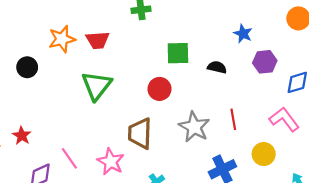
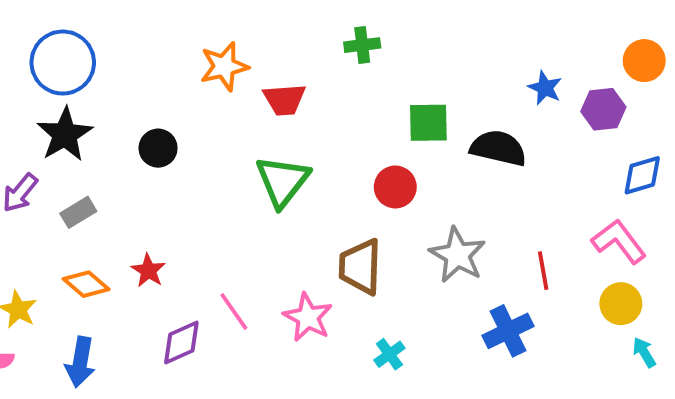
orange star: (62, 39) -> (224, 66), moved
purple hexagon: (265, 62) -> (603, 109), moved
black semicircle: (217, 67) -> (498, 148), size x1.6
red line: (233, 119) -> (543, 271), moved
yellow circle: (264, 154) -> (621, 304), moved

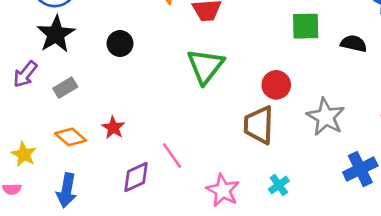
black semicircle: (498, 148) -> (354, 43), size x0.7
red circle: (395, 187) -> (276, 85), moved
pink star: (308, 317) -> (223, 190), moved

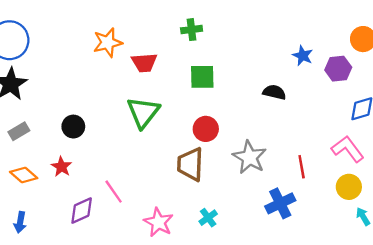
green square: (306, 26) -> (202, 77), moved
black circle: (120, 43) -> (73, 127), moved
blue arrow: (67, 190) -> (20, 222), size x0.7

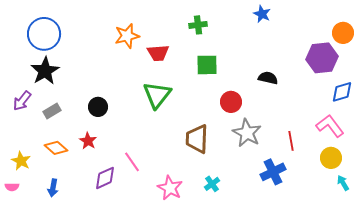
blue star: (303, 56) -> (262, 14), moved
purple hexagon: (338, 69) -> (322, 58), size x1.4
red circle: (206, 129) -> (231, 102), moved

